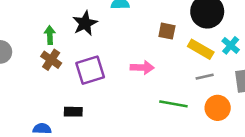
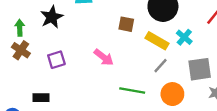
pink arrow: (142, 68) -> (104, 57), turned 36
purple square: (90, 70) -> (56, 60), size x0.7
gray line: (205, 77) -> (161, 66), turned -35

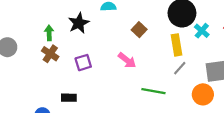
brown square: (126, 24) -> (139, 30), moved, turned 32
cyan cross: (184, 37) -> (202, 31), moved
yellow rectangle: (157, 41) -> (176, 45), turned 50
orange circle: (172, 94) -> (203, 94), moved

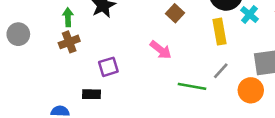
brown cross: (50, 54) -> (69, 42), turned 35
purple square: (83, 63) -> (108, 67), moved
gray line: (180, 68) -> (221, 71), moved

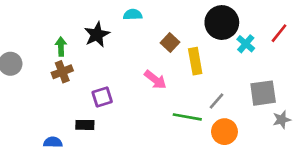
yellow rectangle: (219, 32) -> (195, 61), moved
orange circle: (251, 90) -> (224, 132), moved

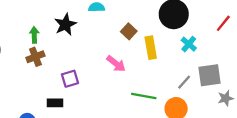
cyan cross: (246, 44) -> (189, 44), moved
gray line: (217, 101) -> (184, 82), moved

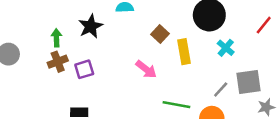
purple square: (70, 79) -> (84, 69), moved

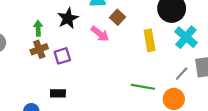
brown square: (160, 34) -> (118, 17), moved
cyan cross: (226, 48) -> (186, 37), size x1.5
pink arrow: (146, 69) -> (100, 34), moved

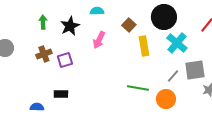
brown square: (118, 17) -> (129, 25), moved
green arrow: (38, 28) -> (43, 22), moved
pink arrow: (100, 34) -> (99, 40), turned 78

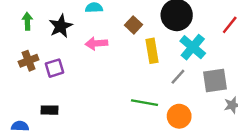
pink arrow: (99, 40) -> (96, 43), turned 60
gray line: (173, 76) -> (178, 77), moved

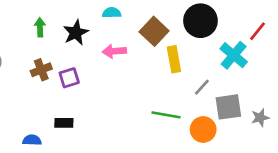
brown square: (133, 25) -> (154, 31), size x1.5
cyan cross: (193, 47) -> (234, 55), moved
gray square: (215, 80) -> (228, 107), moved

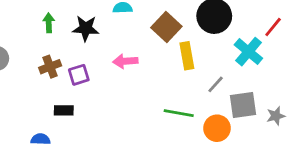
black star: (76, 33) -> (86, 28), turned 30
pink arrow: (114, 51) -> (125, 61), moved
black rectangle: (64, 123) -> (64, 110), moved

